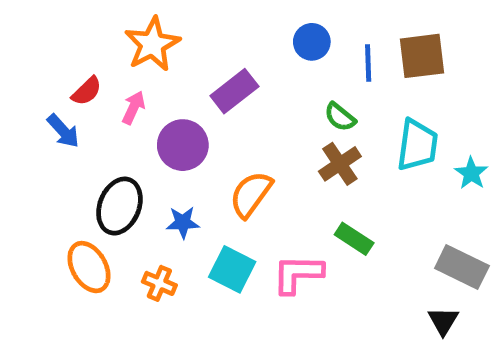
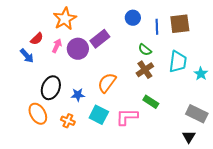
purple circle: (183, 145) -> (78, 49), moved

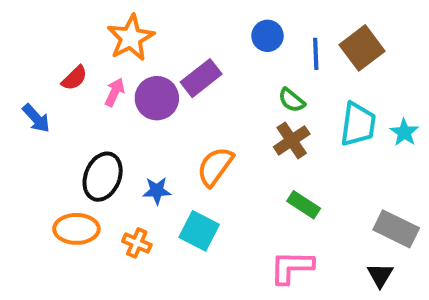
brown square: (180, 24) -> (362, 48), turned -30
blue arrow: (27, 56) -> (36, 118), moved
cyan star: (201, 74) -> (404, 132), moved
orange ellipse: (38, 114) -> (76, 229), turned -60
pink L-shape: (127, 117) -> (292, 267), moved

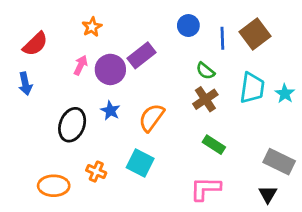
orange star: (131, 38) -> (92, 27), size x0.6
red semicircle: (74, 78) -> (35, 44), moved, size x1.4
blue arrow: (36, 118) -> (25, 84), turned 30
blue star: (157, 191) -> (110, 111), moved, turned 30
orange ellipse: (76, 229) -> (54, 186), moved

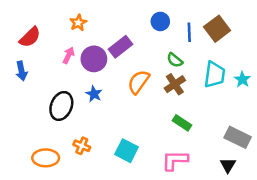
orange semicircle: (151, 118) -> (139, 82), moved
cyan square: (140, 163) -> (127, 151), moved

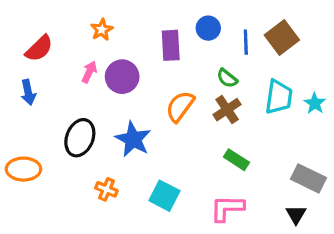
purple rectangle: (120, 47) -> (171, 45), moved, turned -55
blue star: (94, 94) -> (133, 139), moved, size x1.6
orange ellipse: (46, 158) -> (23, 169), moved

